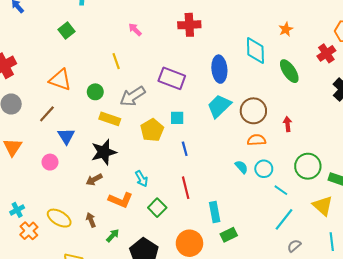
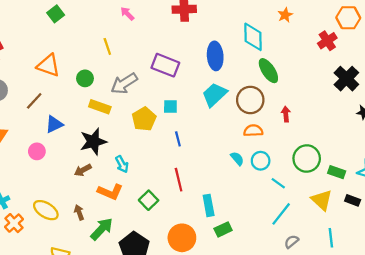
green ellipse: (289, 71) -> (268, 71), moved
blue triangle: (66, 136) -> (54, 124), turned 36
cyan arrow: (141, 179) -> (122, 164), moved
green arrow: (113, 236) -> (102, 229), size x1.6

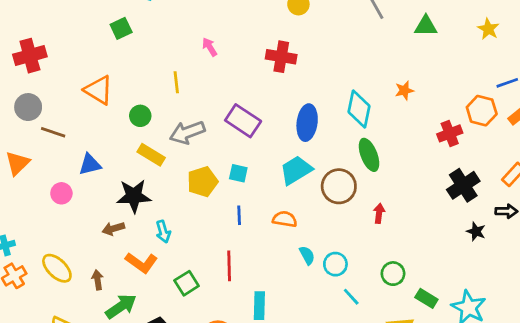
brown line: (34, 101) -> (53, 132), moved, turned 54
orange semicircle: (253, 131) -> (285, 219), moved
green circle: (307, 159) -> (393, 274), size x0.7

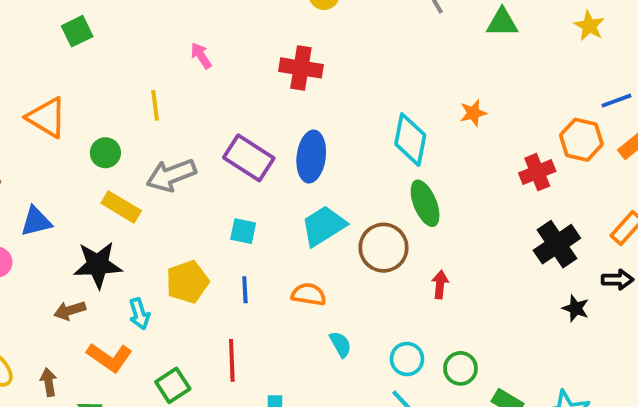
blue ellipse: (307, 123) -> (311, 157), moved
yellow pentagon: (202, 182) -> (187, 282), moved
cyan circle: (335, 264) -> (407, 359), moved

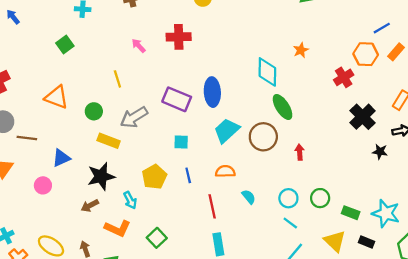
red cross: (301, 68) -> (179, 37), moved
red line: (232, 360) -> (212, 206), moved

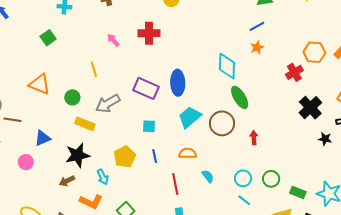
blue line: (382, 28) -> (257, 26), moved

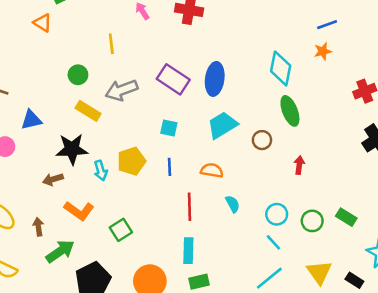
orange triangle: (40, 84) -> (43, 23), moved, size x0.7
brown circle: (222, 123) -> (262, 140), size x0.6
cyan arrow: (103, 177) -> (101, 171), moved
green rectangle: (298, 192) -> (346, 217), moved

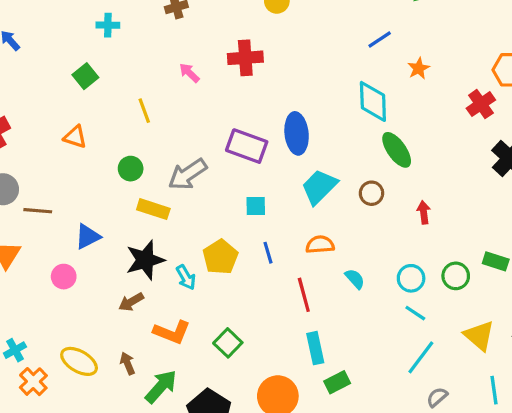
orange triangle: (43, 23) -> (75, 137), moved
blue line: (327, 25) -> (380, 39), moved
yellow line: (111, 44) -> (144, 111), moved

